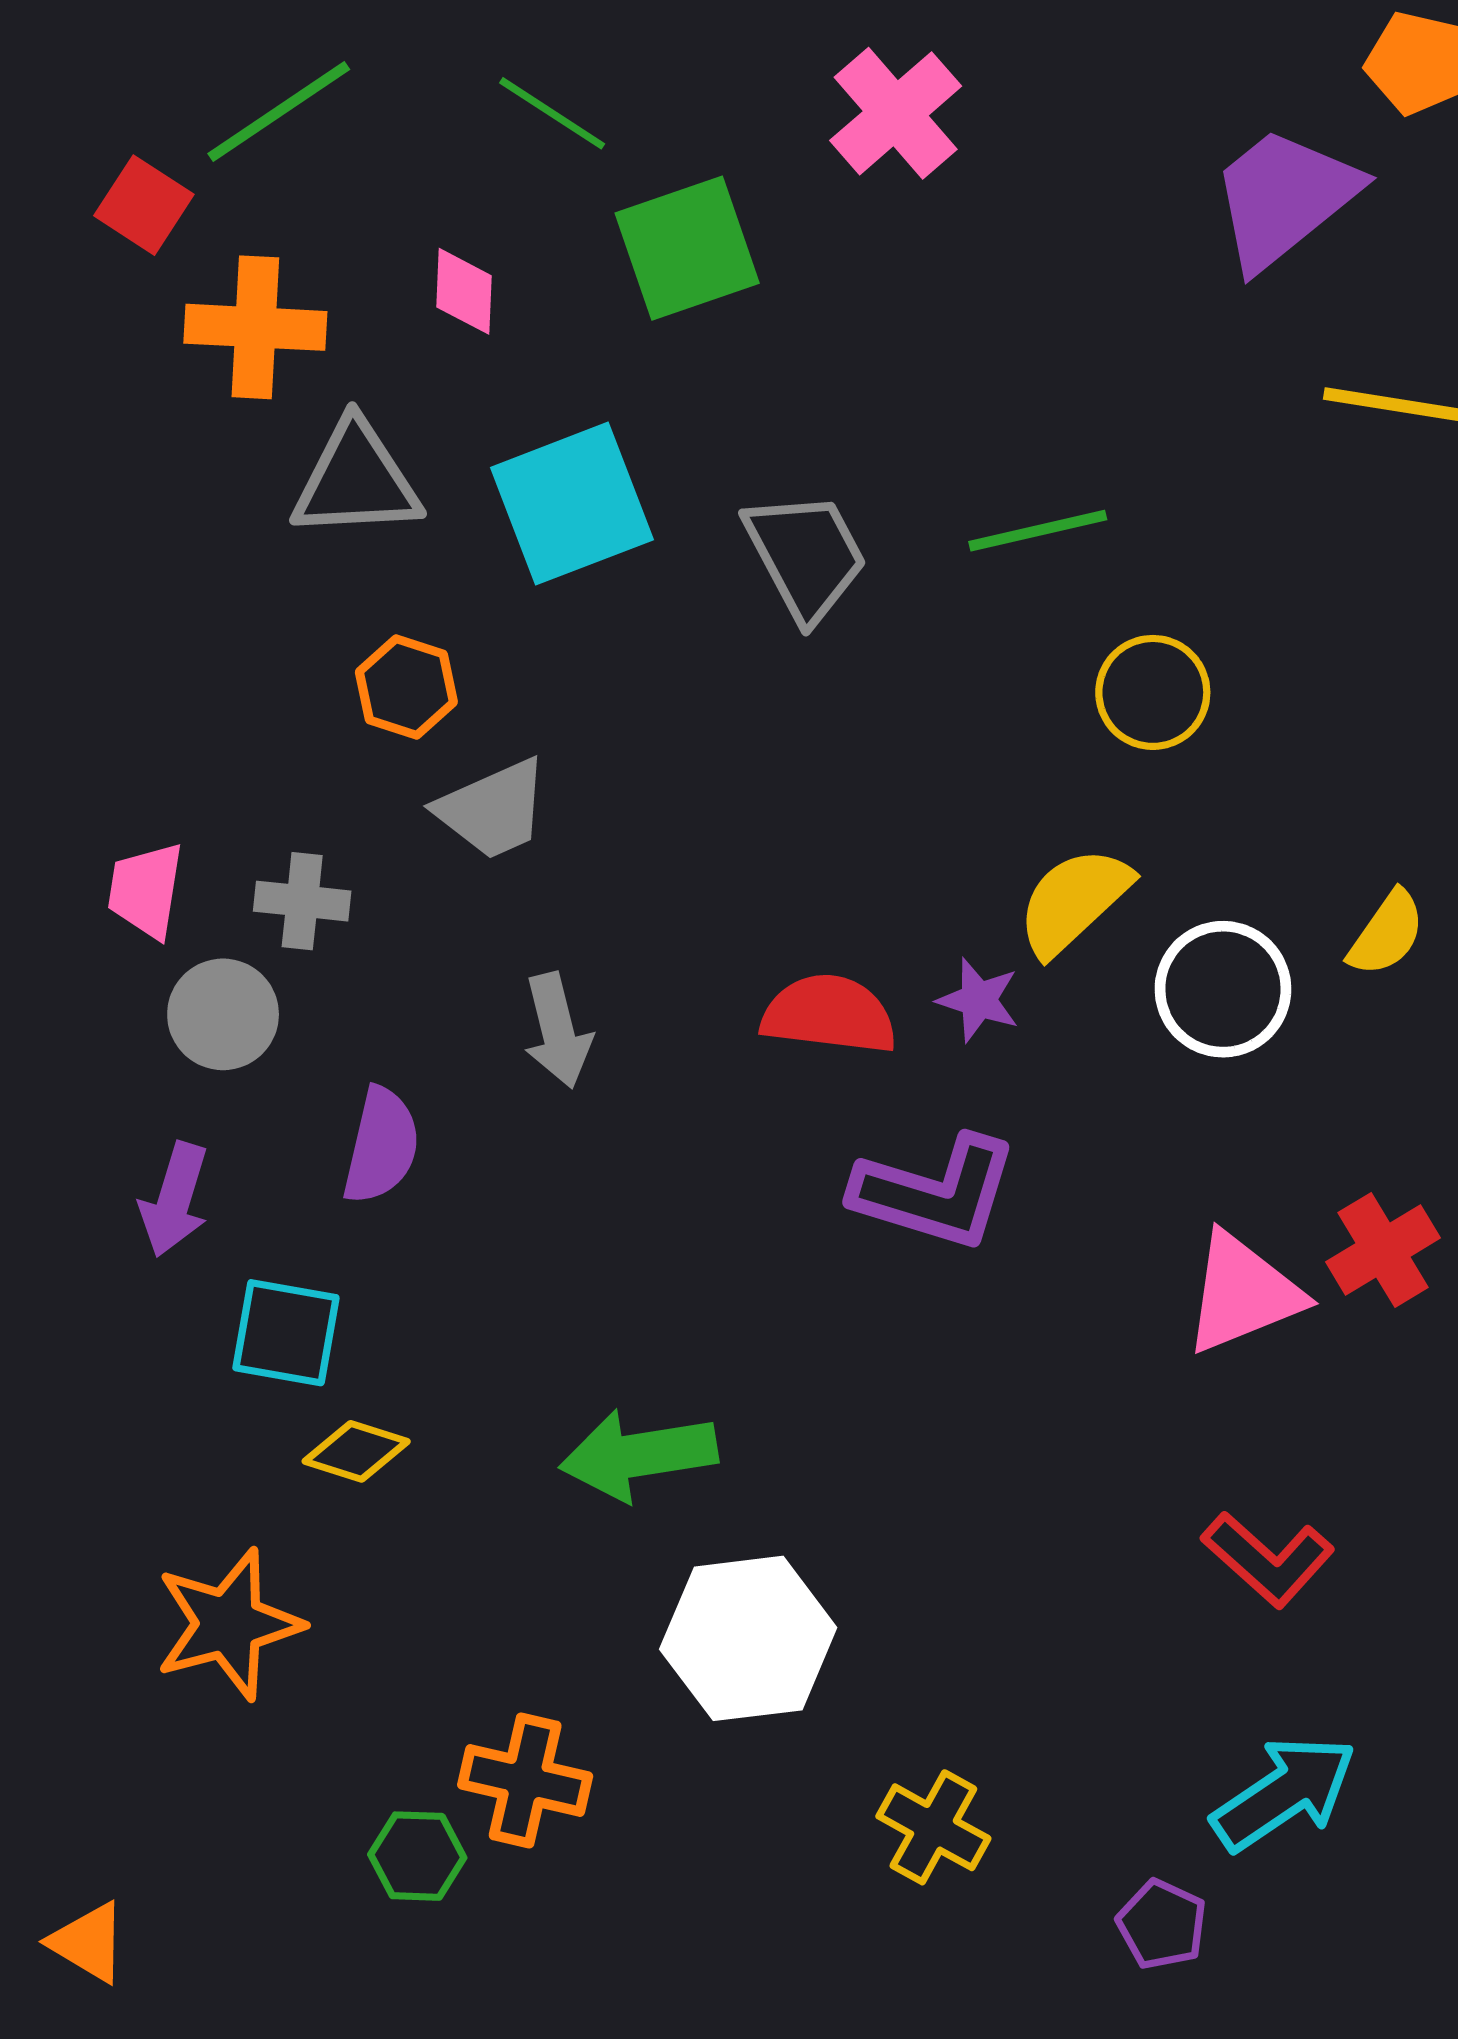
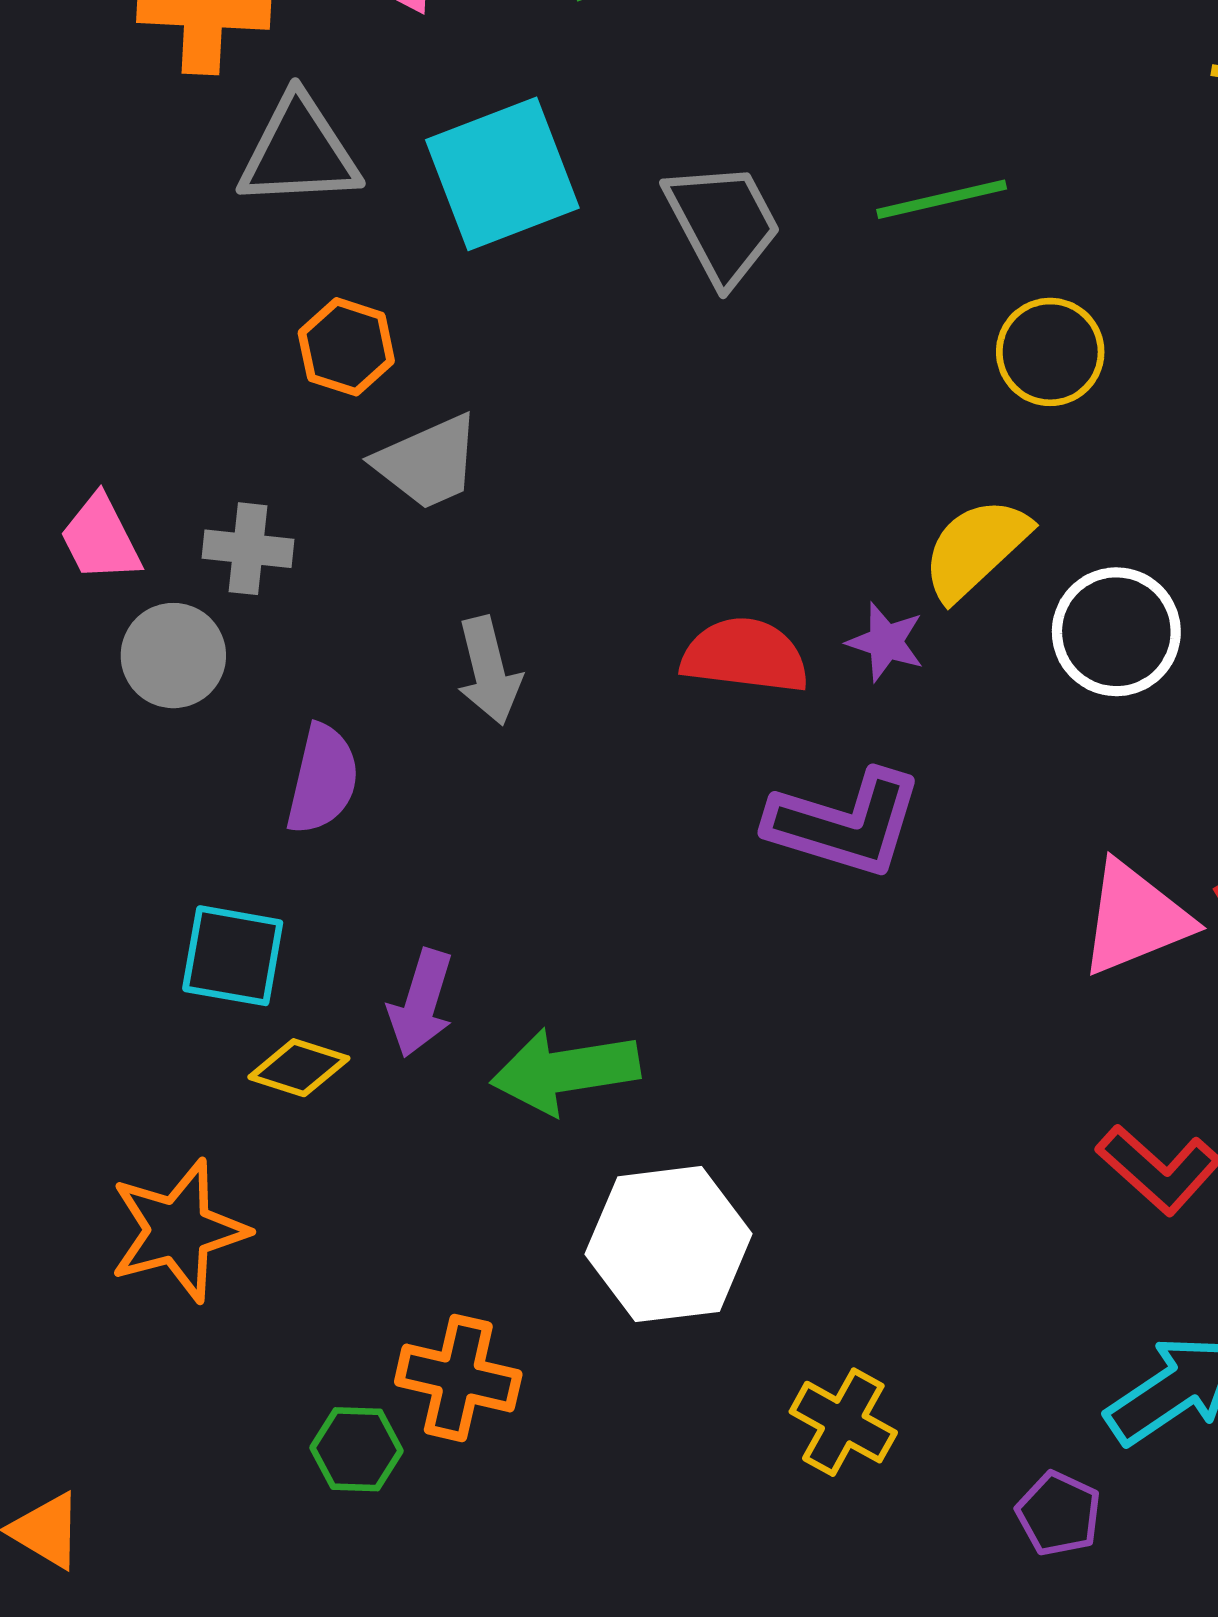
pink trapezoid: (146, 890) -> (100, 538), turned -36
purple arrow: (174, 1200) -> (421, 1003), moved

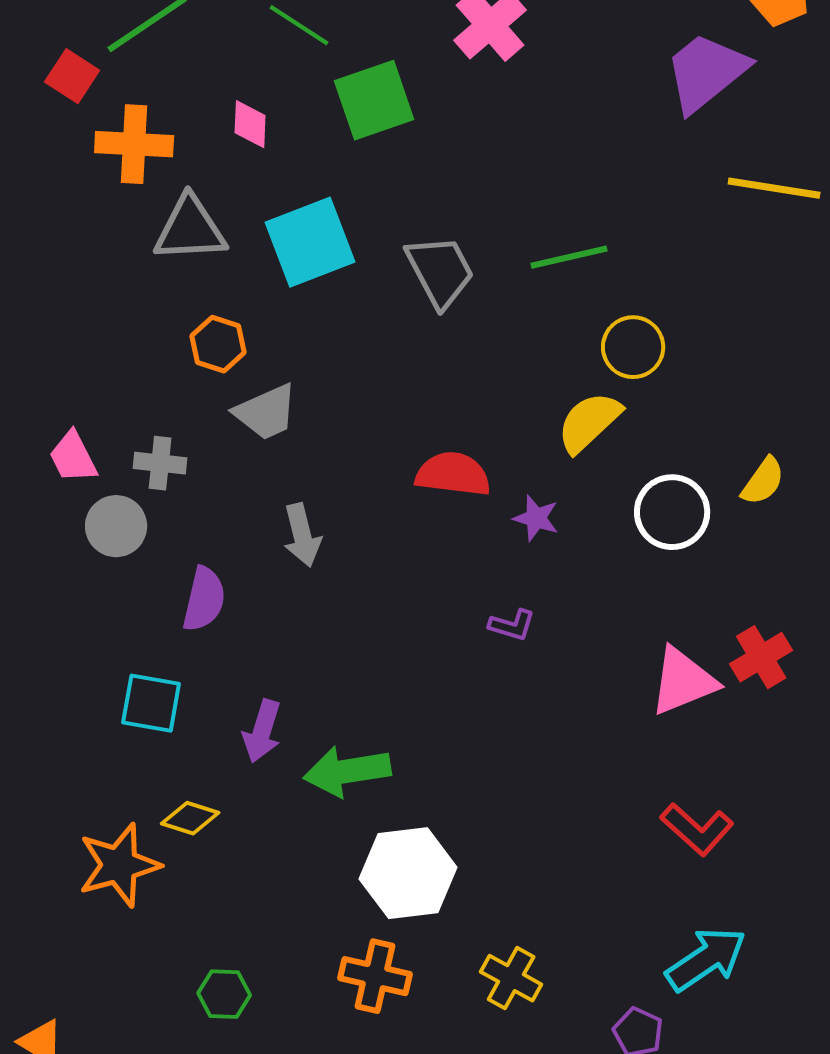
yellow semicircle: (976, 549) -> (589, 422), moved
red semicircle: (745, 656) -> (453, 474), moved
purple L-shape: (845, 823) -> (512, 625), size x0.5
yellow diamond: (299, 1068) -> (190, 818), moved
orange cross: (458, 1378) -> (375, 976), moved

